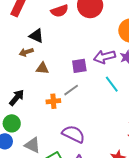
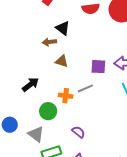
green circle: (12, 123) -> (48, 111), moved
purple semicircle: (73, 134) -> (78, 132), size x0.6

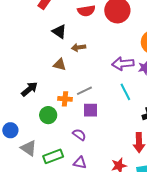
brown arrow: (49, 42) -> (79, 47), moved
purple square: (98, 67) -> (90, 110), moved
gray triangle: (36, 134) -> (29, 148), moved

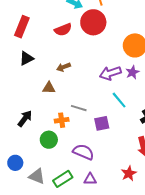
black triangle: (59, 32) -> (26, 58), moved, turned -49
gray line: (84, 91) -> (79, 108), turned 56
purple square: (90, 110) -> (102, 123), moved
purple semicircle: (79, 135) -> (83, 152), size x1.5

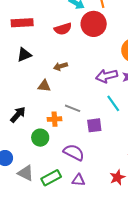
red rectangle: (22, 27) -> (22, 23), turned 60

